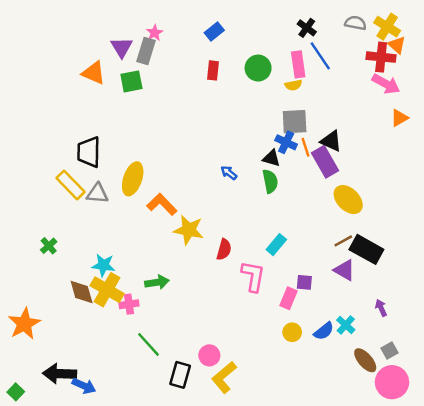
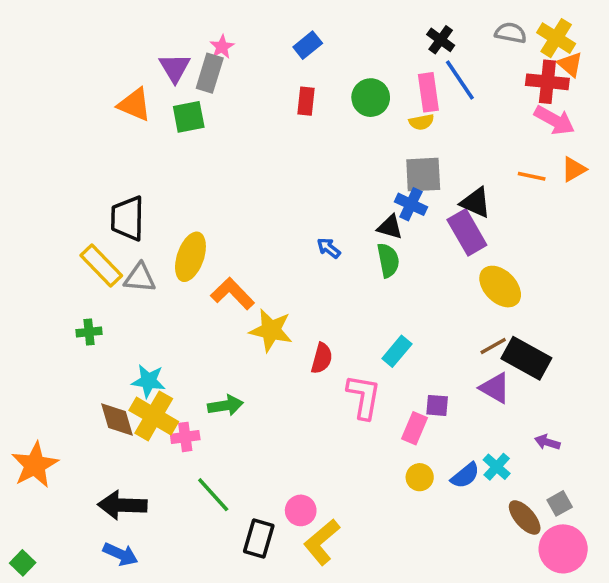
orange line: (306, 147) -> (532, 176), moved, turned -60
green cross: (49, 246) -> (89, 332), moved, turned 35
purple arrow: (381, 308) -> (547, 442), turned -49
black arrow: (60, 374) -> (122, 505), moved

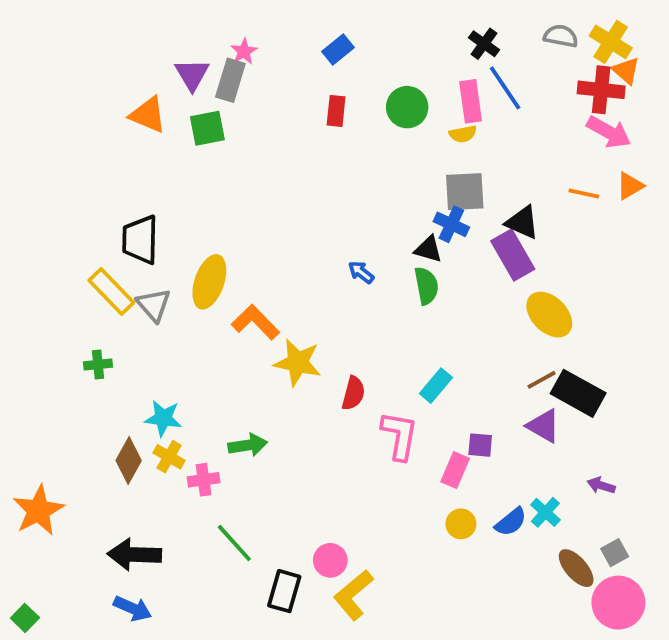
gray triangle: (140, 278) -> (154, 305), turned 44
yellow cross: (154, 416) -> (169, 457), size x0.6
brown diamond: (117, 419) -> (129, 460), turned 45

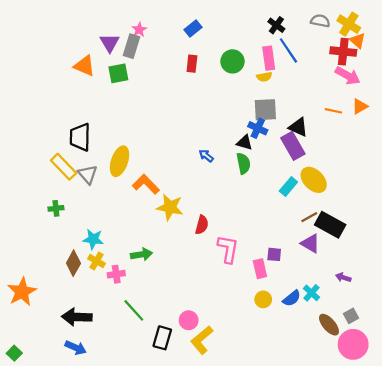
cyan rectangle: (436, 386) -> (288, 186), moved
pink rectangle: (455, 470) -> (260, 269), turned -36

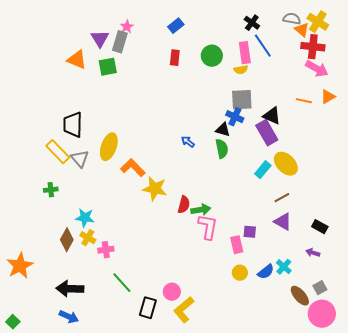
orange triangle: (358, 41) -> (302, 30), moved
black rectangle: (330, 225) -> (320, 227), moved, size x0.6
green arrow: (141, 254) -> (201, 210), moved

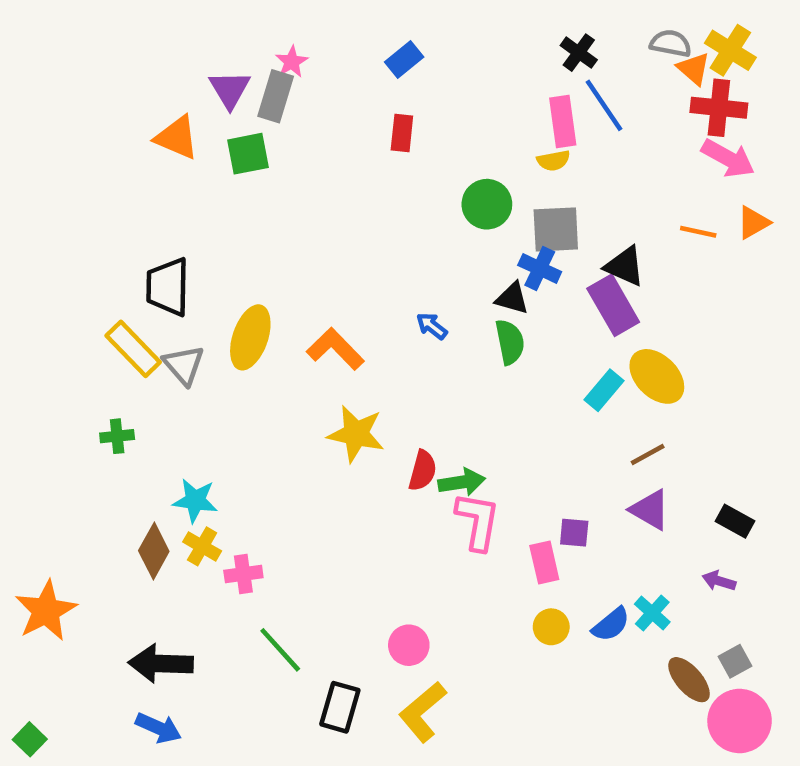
green circle: (212, 56) -> (487, 204), moved
orange L-shape: (133, 168) -> (335, 349), moved
pink circle: (172, 292) -> (409, 645), moved

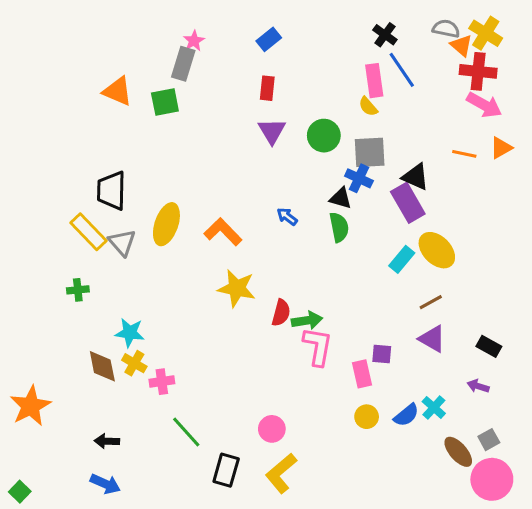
purple triangle: (230, 89) -> (272, 131), moved
yellow semicircle: (554, 161) -> (368, 107), turned 60
brown diamond: (154, 551) -> (102, 366), turned -40
black arrow: (161, 664) -> (107, 441), size x0.6

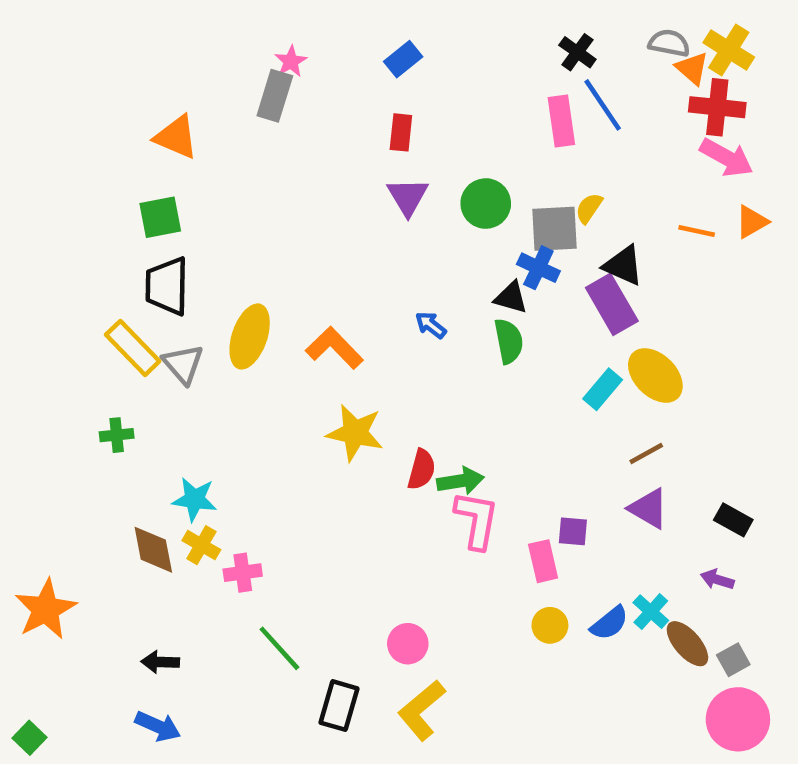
green square: (165, 102) -> (160, 217), moved
yellow semicircle: (368, 107) -> (589, 208), moved, turned 75
brown ellipse: (458, 452) -> (687, 644), moved

